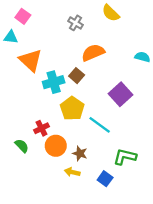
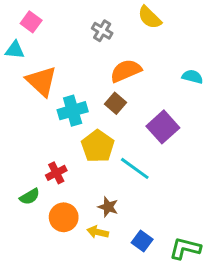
brown square: (77, 76) -> (115, 103), moved
green semicircle: (22, 146) -> (30, 197), turned 104
orange circle: (56, 146) -> (64, 217), moved
green L-shape: (125, 157) -> (185, 248), moved

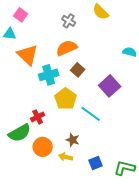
orange semicircle: (126, 71) -> (67, 48), moved
green semicircle: (30, 197) -> (20, 133), size x1.6
blue square: (142, 241) -> (96, 163), turned 32

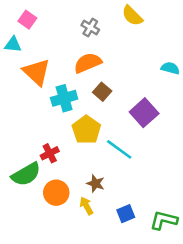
yellow arrow: (66, 157) -> (86, 206), turned 48

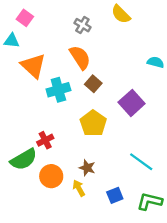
orange semicircle: (88, 63) -> (80, 57), turned 80
yellow pentagon: (86, 130) -> (93, 123), moved
cyan line: (119, 149) -> (141, 162), moved

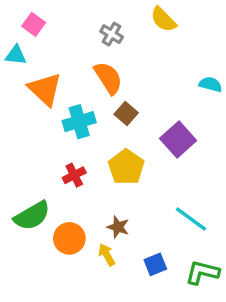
red cross: (45, 140) -> (74, 175), moved

